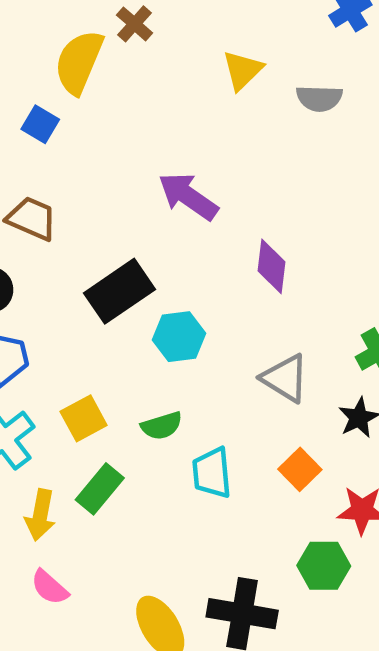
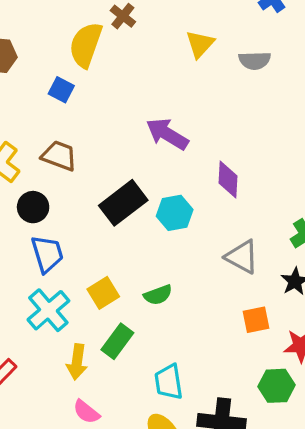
cyan hexagon: (179, 337) -> (175, 213), moved
orange square: (300, 469) -> (256, 320), turned 36
cyan trapezoid: (212, 473) -> (169, 382), moved

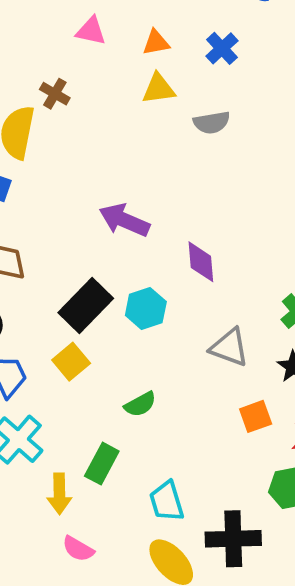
yellow triangle: (200, 44) -> (159, 89), moved, turned 48
yellow square: (103, 293) -> (71, 362), moved

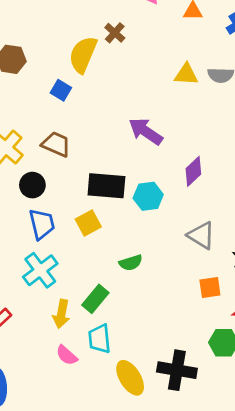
yellow triangle: (159, 89) -> (186, 74), moved
purple diamond: (201, 262) -> (193, 171), turned 40
black rectangle: (86, 306) -> (106, 186), turned 39
cyan trapezoid: (167, 501) -> (99, 339), moved

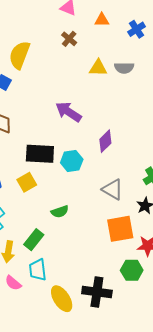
brown cross: (115, 33) -> (69, 39), moved
orange square: (210, 288) -> (120, 229), size x1.6

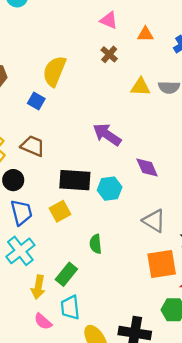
purple diamond: (105, 141) -> (147, 168), turned -70
green semicircle: (60, 212) -> (96, 244), turned 102

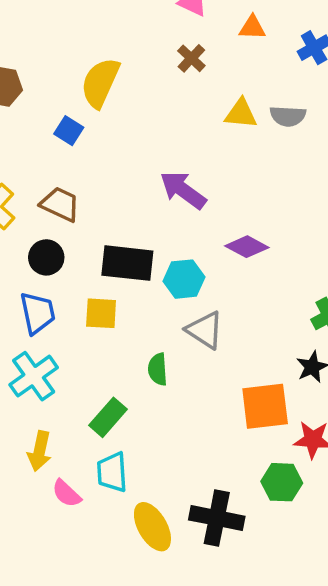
purple diamond: (147, 168) -> (247, 247), turned -40
black circle: (13, 180) -> (46, 257), moved
yellow square: (60, 211) -> (101, 313), turned 30
gray triangle: (154, 221) -> (205, 330), moved
yellow arrow: (38, 287) -> (40, 451), moved

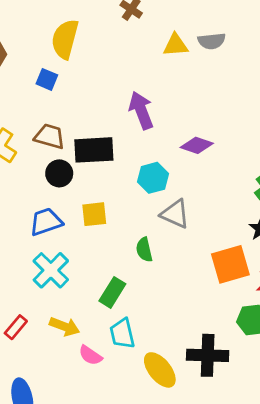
purple arrow: (183, 190) -> (141, 110), turned 42
black circle: (46, 257) -> (59, 173), moved
black rectangle: (127, 263) -> (94, 150), moved
blue trapezoid: (38, 313) -> (46, 222), turned -88
yellow arrow: (40, 451) -> (65, 327), turned -72

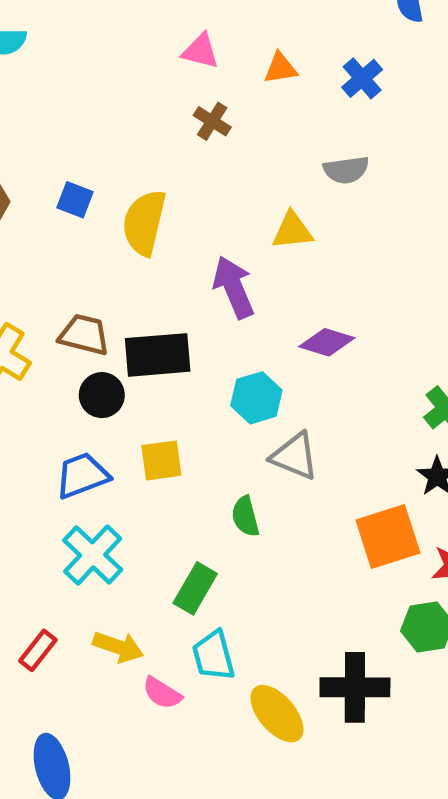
yellow semicircle: (65, 39) -> (144, 223), moved
yellow triangle: (176, 45) -> (292, 231), moved
blue square: (47, 79) -> (75, 200), moved

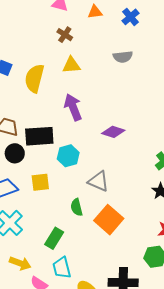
yellow triangle: (292, 231) -> (71, 65), moved
cyan hexagon: (256, 398) -> (68, 156), moved
orange square: (388, 536) -> (109, 220), moved, turned -32

